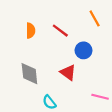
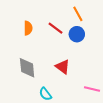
orange line: (95, 18) -> (78, 14), moved
blue circle: (84, 50) -> (77, 34), moved

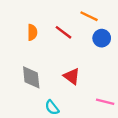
orange line: (78, 14) -> (89, 16), turned -35
blue circle: (77, 34) -> (102, 38), moved

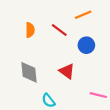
orange line: (89, 16) -> (83, 15), turned -49
blue circle: (102, 38) -> (86, 45), moved

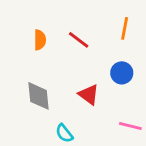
orange line: (83, 15) -> (125, 28), moved, turned -56
blue circle: (86, 45) -> (122, 73), moved

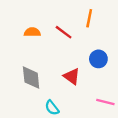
orange line: (125, 28) -> (89, 18), moved
orange semicircle: (40, 40) -> (32, 32), turned -91

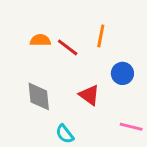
orange line: (89, 18) -> (101, 36), moved
red line: (64, 32) -> (68, 47), moved

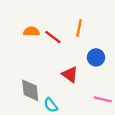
gray diamond: (39, 96) -> (30, 90), moved

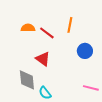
red triangle: (70, 74) -> (43, 59), moved

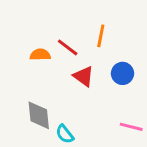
orange semicircle: (28, 28) -> (40, 55), moved
red triangle: (43, 59) -> (84, 76), moved

